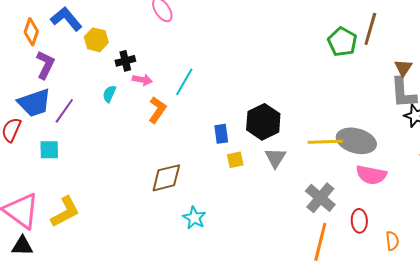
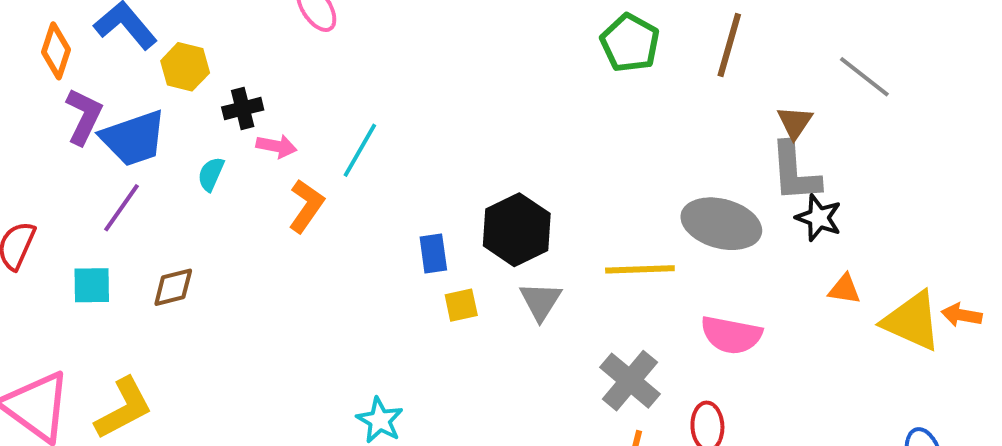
green pentagon: (342, 42) -> (630, 43), moved
blue trapezoid: (34, 103) -> (133, 138), moved
gray ellipse: (356, 141) -> (721, 224), moved
brown diamond: (166, 178) -> (173, 287), moved, size x0.7

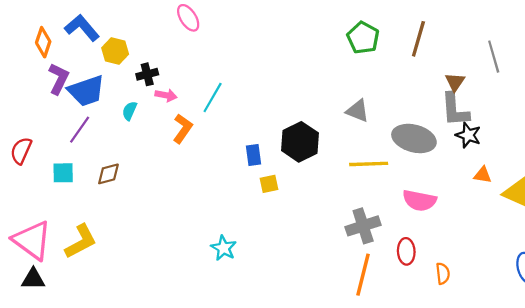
gray line: (864, 77) -> (494, 57), turned 36
gray triangle: (541, 301) -> (358, 111), moved, turned -40
gray cross: (630, 381) -> (363, 226), turned 32

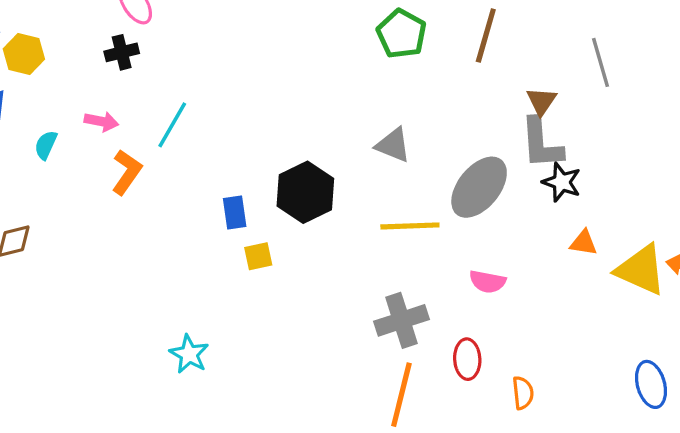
black cross: (147, 74) -> (122, 52), moved
gray ellipse: (414, 138) -> (479, 187), turned -66
pink semicircle: (420, 200) -> (487, 282), size x0.7

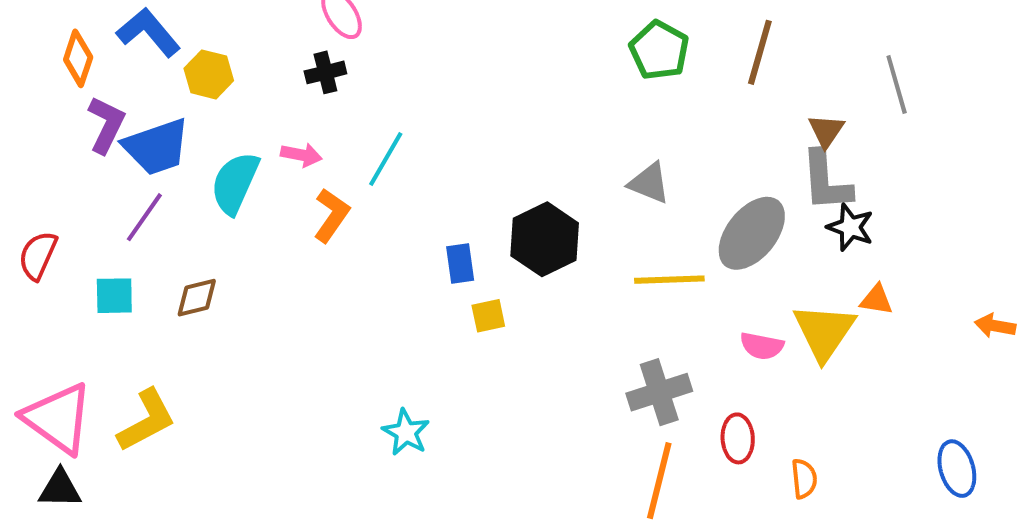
cyan semicircle: (46, 145) -> (235, 183), size x1.8
yellow triangle: (641, 270) -> (824, 332), moved, turned 40

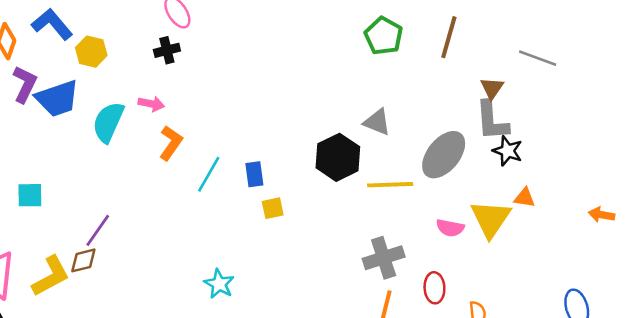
gray line: (897, 84) -> (538, 58), turned -54
cyan line: (386, 159) -> (209, 174), moved
purple line: (144, 217) -> (98, 230), moved
black hexagon: (545, 239) -> (338, 157), moved
brown diamond: (197, 298) -> (83, 260), moved

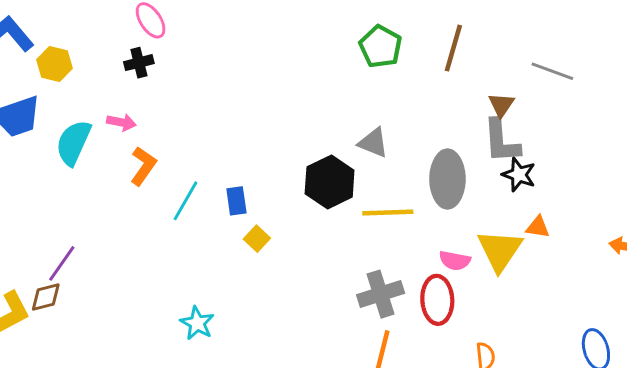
gray ellipse: (444, 155) -> (447, 179), turned -39
yellow square: (273, 208) -> (257, 239), turned -35
red ellipse: (434, 288) -> (437, 300), moved, size x1.4

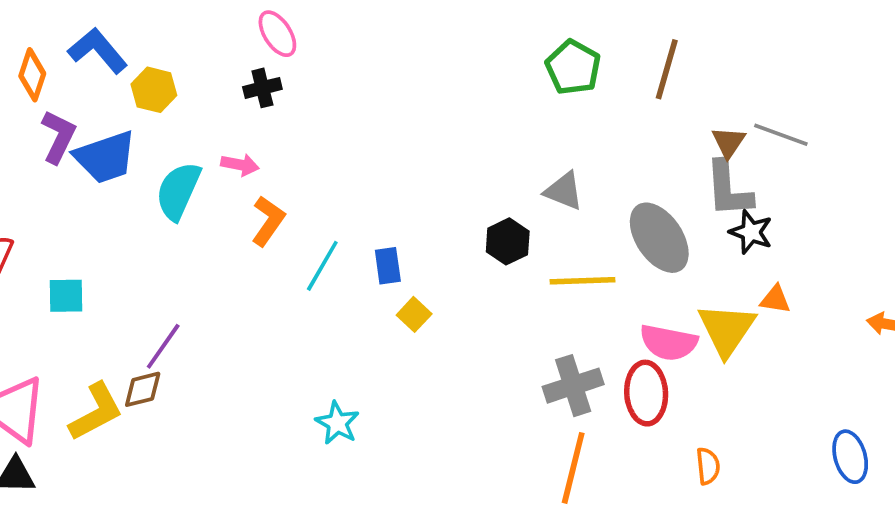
gray line: (552, 71) -> (781, 135), moved
gray ellipse: (447, 179) -> (659, 238), turned -34
black hexagon: (330, 182) -> (508, 241), size x0.7
pink semicircle: (455, 261) -> (669, 343), size x1.4

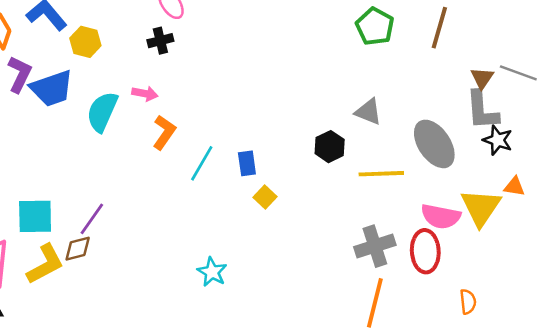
cyan square: (66, 296) -> (35, 216), moved, size x1.4

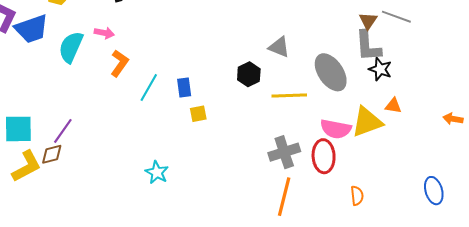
yellow square: (265, 197) -> (198, 114), turned 36
yellow triangle: (481, 207) -> (367, 122), turned 36

